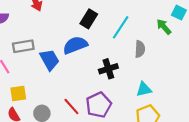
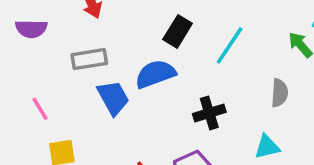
gray rectangle: (23, 46) -> (89, 59), moved
gray semicircle: (140, 49) -> (279, 93), moved

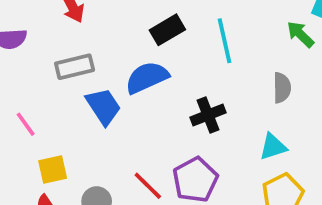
black rectangle: (178, 31) -> (167, 30), turned 32
cyan line: (230, 45) -> (224, 41), turned -42

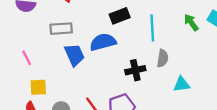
green arrow: (300, 34) -> (191, 22), moved
gray semicircle: (282, 88) -> (163, 58), moved
cyan triangle: (273, 147) -> (182, 84), moved

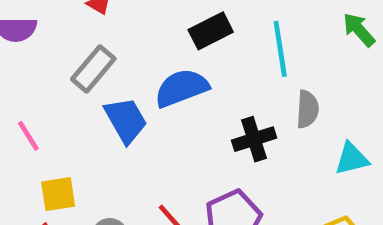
gray rectangle: (61, 29) -> (93, 69), turned -40

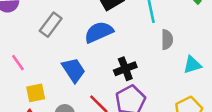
blue trapezoid: (126, 120) -> (74, 70), moved
black cross: (254, 139) -> (125, 69), moved

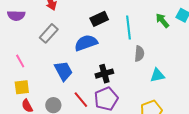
yellow square: (36, 93) -> (22, 87), moved

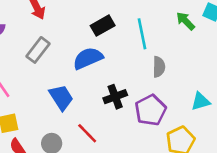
cyan triangle: (157, 75) -> (201, 101), moved
purple pentagon: (106, 99) -> (151, 110), moved

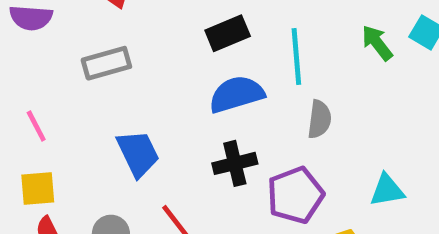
gray rectangle: (38, 50) -> (106, 63), turned 30
blue semicircle: (88, 58) -> (237, 94), moved

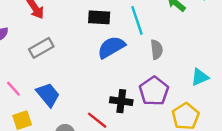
black rectangle: (228, 33) -> (99, 17), turned 40
blue trapezoid: (138, 153) -> (48, 95), moved
black cross: (235, 163) -> (121, 101), moved, turned 35

